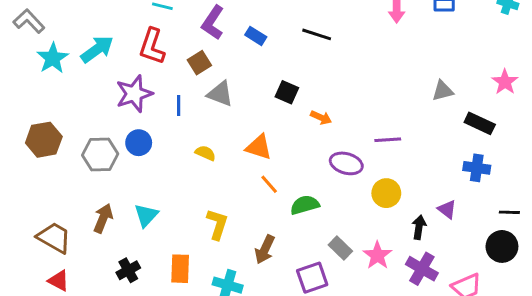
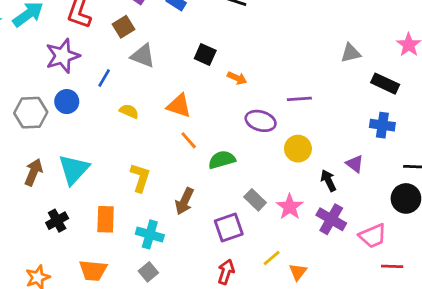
blue line: (179, 106) -> (104, 78), moved, turned 30
cyan triangle: (146, 215) -> (74, 169), size x1.4
black arrow: (419, 227) -> (328, 180), turned -35

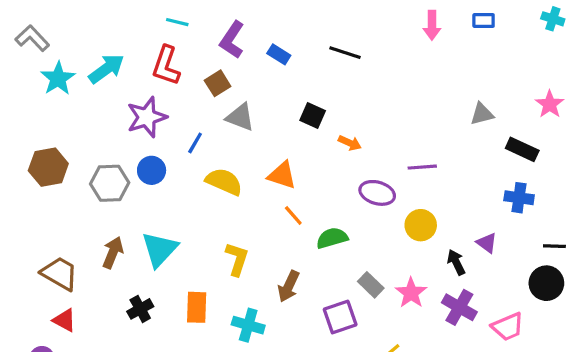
yellow semicircle: (129, 111) -> (224, 182), size x1.6

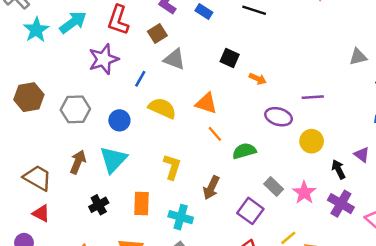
blue circle: (152, 170) -> (119, 120), moved
purple square: (340, 317) -> (250, 211), turned -35

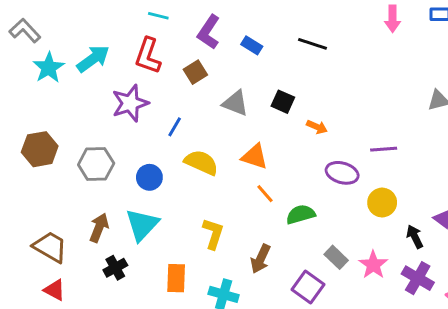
gray triangle: (175, 59) -> (235, 103), moved
black cross: (99, 205) -> (115, 268), moved

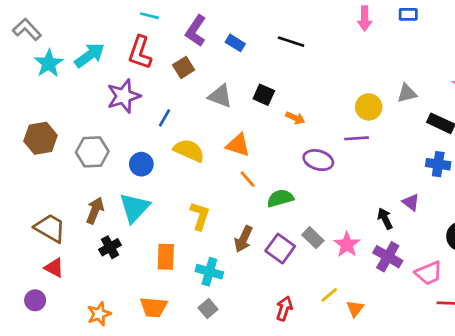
yellow circle: (382, 203) -> (369, 107), moved
purple square: (308, 287) -> (280, 249), moved

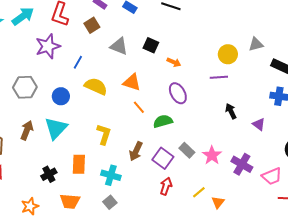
purple ellipse: (318, 160) -> (178, 93), moved, turned 45
black arrow: (385, 219) -> (231, 111), moved
black cross: (110, 247) -> (49, 174), moved
red arrow: (284, 308) -> (166, 186), moved

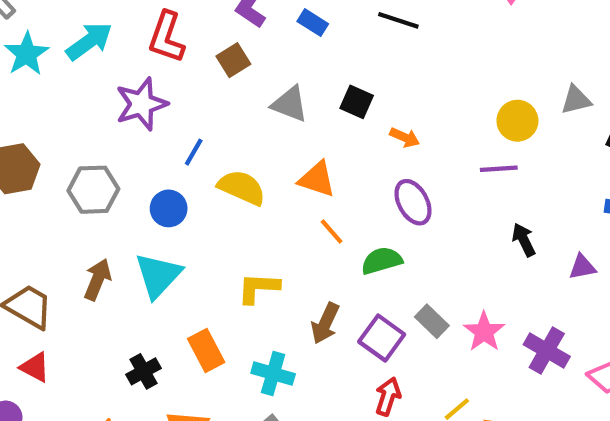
blue line: (78, 62) -> (194, 152), moved
purple triangle: (259, 124) -> (582, 267), turned -48
yellow L-shape: (104, 134) -> (258, 288), turned -105
orange rectangle: (79, 164) -> (206, 351), turned -30

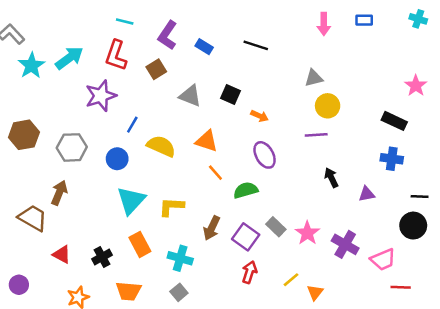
gray triangle: (576, 100) -> (314, 78), moved
cyan triangle: (158, 275) -> (131, 200), moved
brown arrow: (98, 279) -> (59, 193), moved
red triangle: (35, 367) -> (62, 254), moved

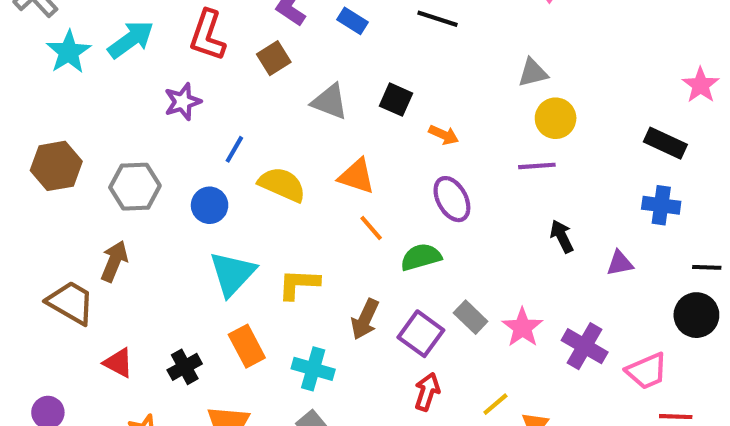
purple star: (101, 96) -> (183, 102), size x0.7

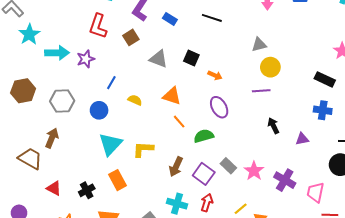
cyan arrow: (131, 39) -> (57, 53), moved, turned 35
yellow semicircle: (282, 185) -> (135, 100), size x0.6
cyan cross: (313, 369) -> (177, 204), moved
pink trapezoid: (647, 371) -> (316, 192), turned 125

